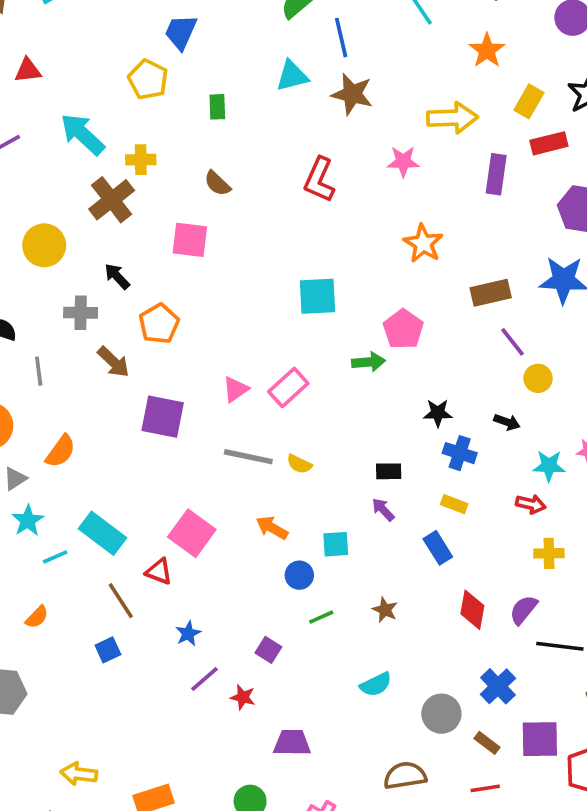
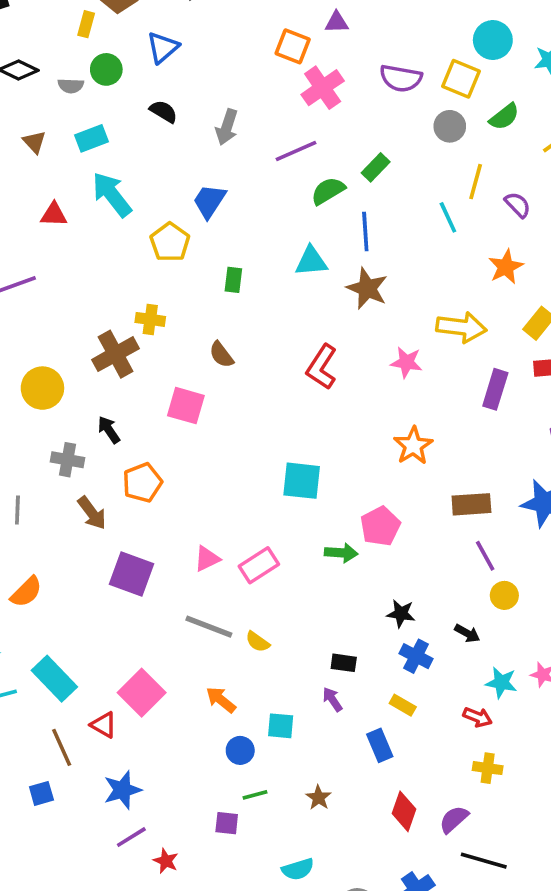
cyan arrow: (82, 134) -> (112, 195), moved
blue star: (188, 633) -> (122, 790), size x1.5
purple square: (268, 650) -> (227, 823), moved, turned -35

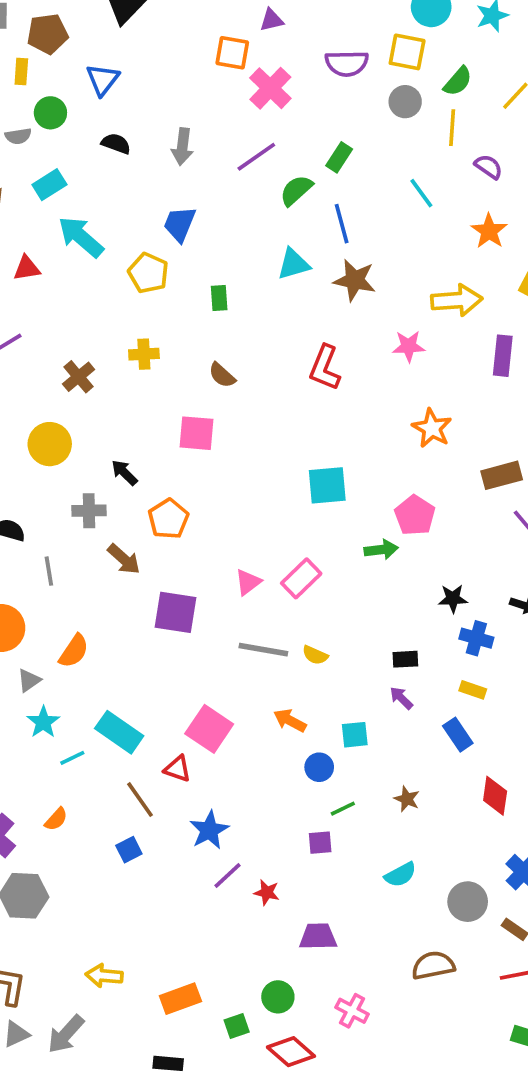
yellow line: (476, 182) -> (452, 128), moved
brown cross: (115, 354) -> (79, 377), moved, size x0.7

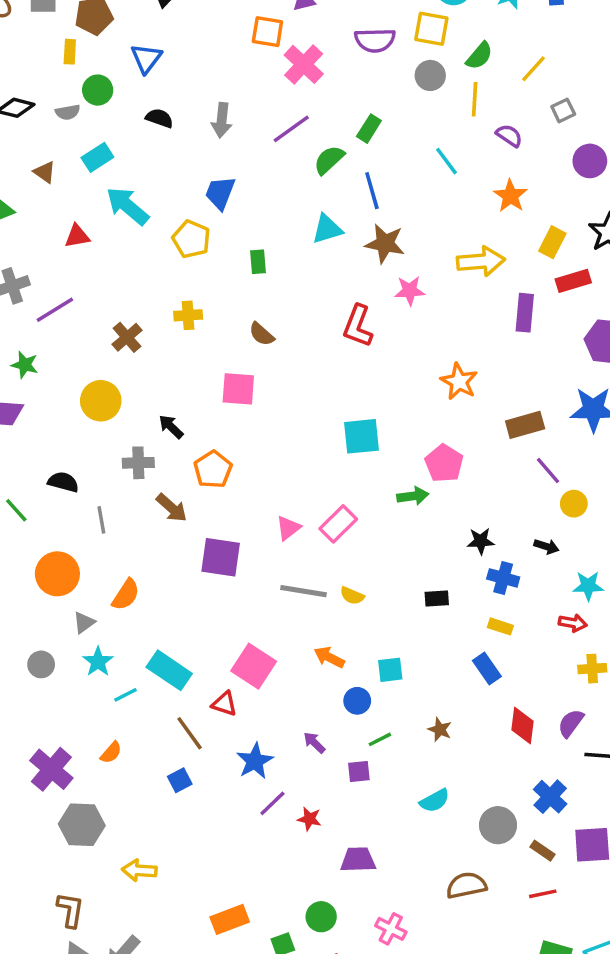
pink star: (409, 346) -> (410, 291), moved
purple arrow: (401, 698) -> (314, 743), moved
yellow arrow: (104, 976) -> (139, 870), moved

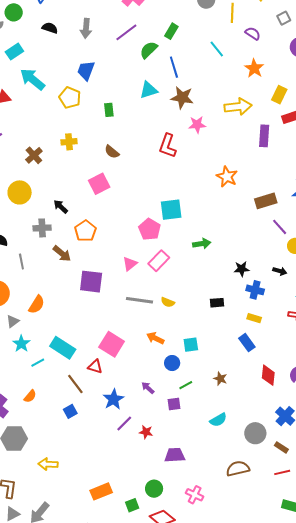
pink square: (238, 389) -> (99, 184), turned -30
pink pentagon: (444, 463) -> (149, 229), moved

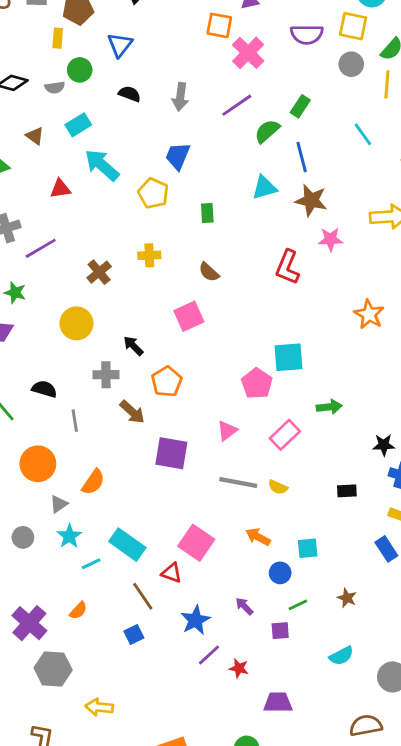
pink rectangle: (159, 261) -> (285, 435), moved

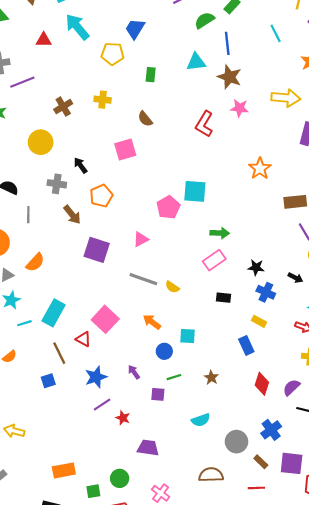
yellow pentagon: (153, 193) -> (113, 54), turned -30
pink rectangle: (285, 435) -> (214, 260), moved
cyan rectangle: (127, 545) -> (54, 313), turned 75

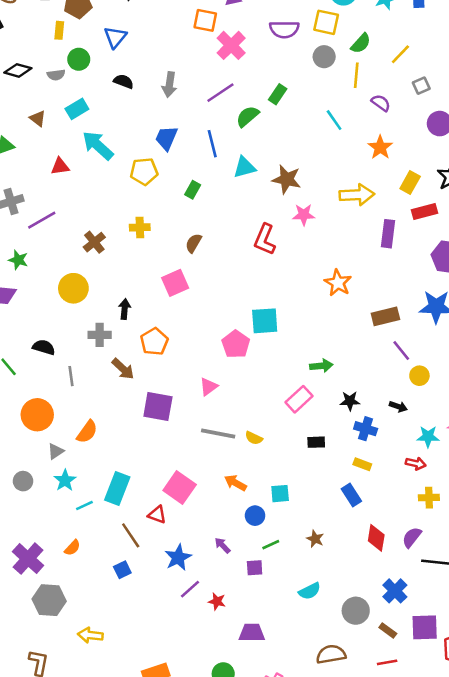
blue line: (227, 43) -> (212, 144), moved
green rectangle: (151, 75) -> (193, 190), turned 32
brown semicircle: (145, 119) -> (194, 243), turned 77
black arrow: (80, 165) -> (125, 309), turned 49
green arrow: (220, 233) -> (321, 366), moved

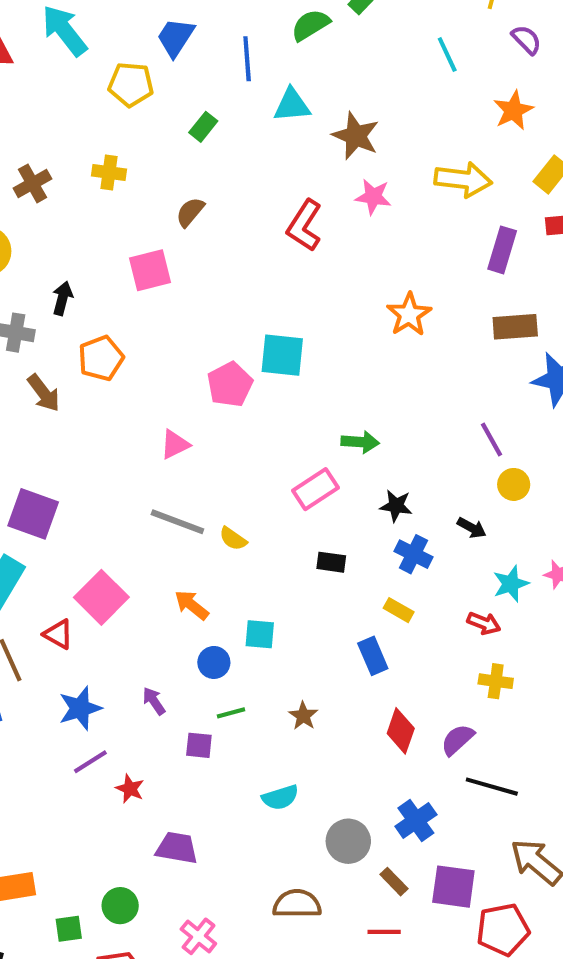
brown rectangle: (385, 316) -> (515, 327), moved
purple square: (158, 406) -> (33, 514), moved
cyan star: (428, 437) -> (511, 584), turned -30

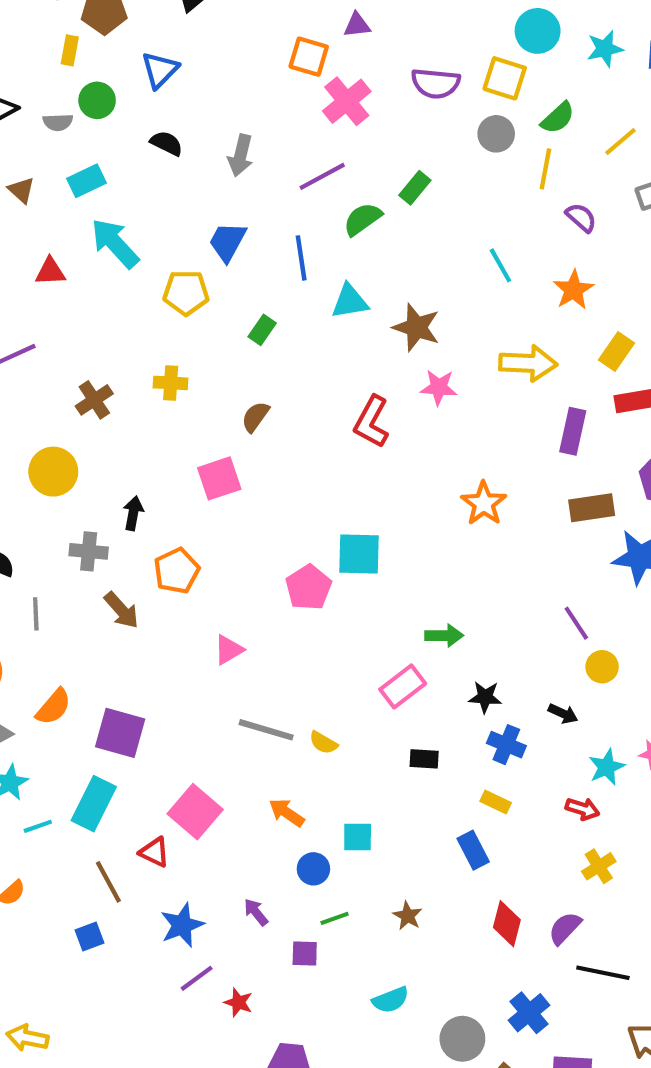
cyan line: (447, 54) -> (500, 265), moved
pink triangle: (175, 444) -> (229, 650), moved
yellow cross: (496, 681) -> (599, 866), turned -36

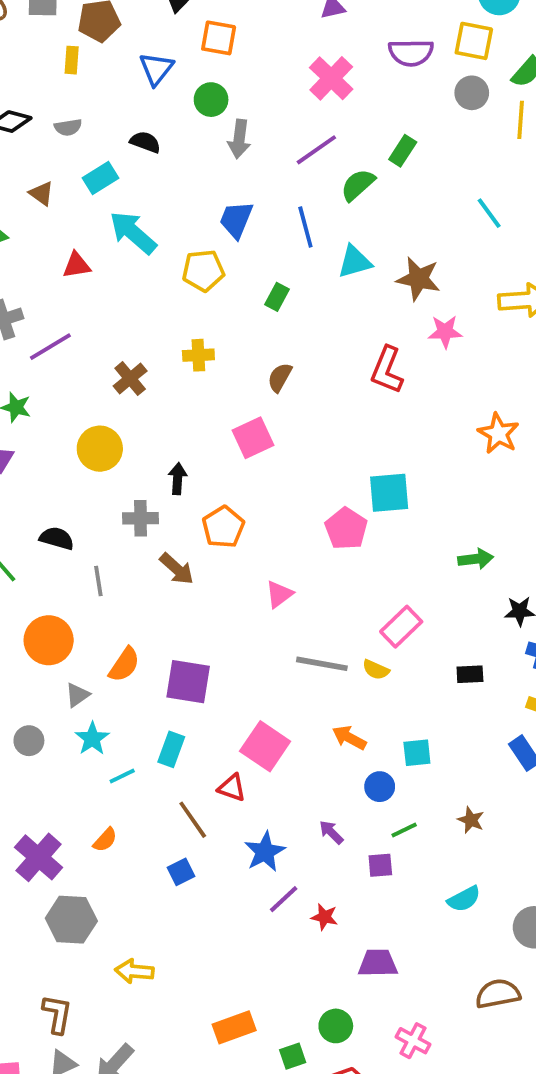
orange square: (309, 57) -> (219, 38), moved
green circle: (97, 100) -> (211, 100), moved
black semicircle: (167, 143) -> (145, 142), moved
pink rectangle: (403, 686) -> (401, 627), moved
cyan rectangle: (94, 804) -> (171, 749), size x0.7

